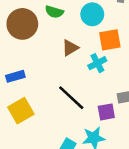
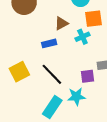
blue rectangle: (15, 76) -> (49, 43), moved
black line: (71, 98) -> (52, 74), moved

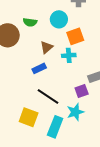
cyan cross: (82, 37) -> (69, 55), turned 32
yellow square: (19, 72) -> (29, 117), moved, turned -30

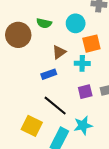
purple square: (82, 91) -> (85, 92), moved

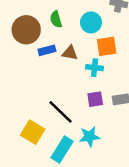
green semicircle: (44, 23) -> (56, 19), turned 56
brown triangle: (59, 52) -> (70, 53), turned 40
blue rectangle: (49, 74) -> (47, 50), moved

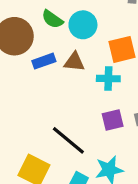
green semicircle: (56, 19) -> (52, 19), turned -35
cyan circle: (91, 22) -> (83, 25), moved

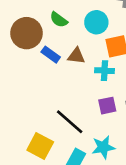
cyan circle: (83, 25) -> (96, 22), moved
blue rectangle: (44, 61) -> (51, 55), turned 54

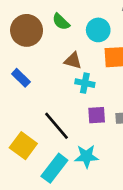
blue rectangle: (51, 55) -> (21, 78), moved
cyan cross: (105, 71) -> (85, 83), moved

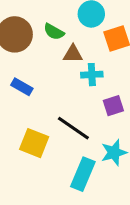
green semicircle: (61, 22) -> (54, 32), moved
yellow square: (23, 146) -> (34, 143), moved

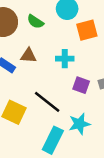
brown triangle: (73, 54) -> (28, 56), moved
purple square: (113, 106) -> (81, 85), turned 35

